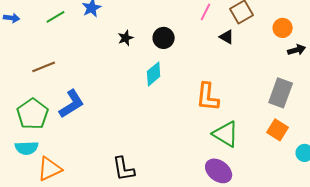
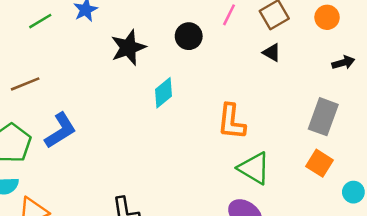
orange circle: (283, 28) -> (327, 17), moved
black triangle: (227, 37) -> (272, 53), moved
black star: (126, 38) -> (128, 47), size x1.8
black circle: (164, 38) -> (189, 36), moved

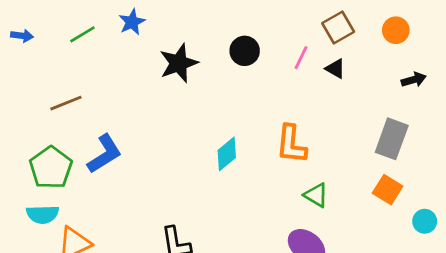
pink line: (229, 15) -> (301, 58), moved
cyan diamond: (164, 93) -> (227, 154), moved
green triangle: (254, 168) -> (316, 195), size x0.7

